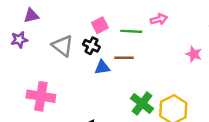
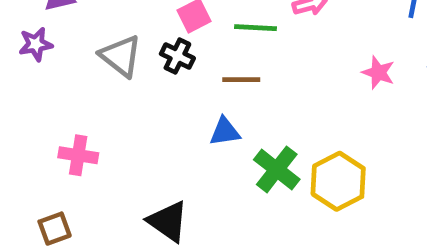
blue triangle: (102, 67) -> (225, 132), moved
pink cross: (41, 96) -> (78, 155), size x0.7

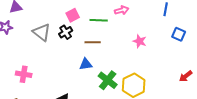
black cross: (177, 56) -> (66, 32), turned 32
pink star: (378, 73) -> (140, 41), moved

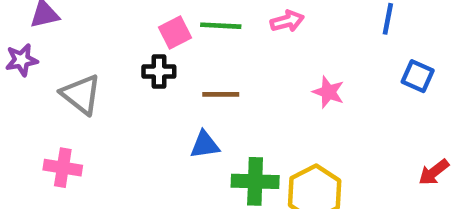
green line: (99, 20) -> (221, 26), moved
gray triangle: (42, 32) -> (81, 94), moved
black cross: (66, 32) -> (159, 71), turned 32
green cross: (108, 80) -> (255, 181), turned -36

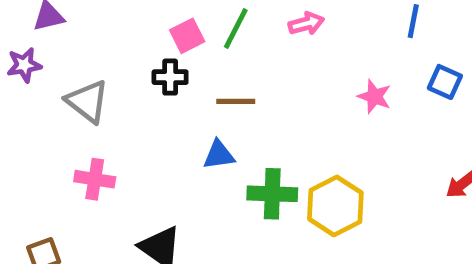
green line: (221, 26) -> (236, 28), turned -66
pink star: (328, 92) -> (374, 97), moved
pink cross: (63, 168) -> (95, 179), moved

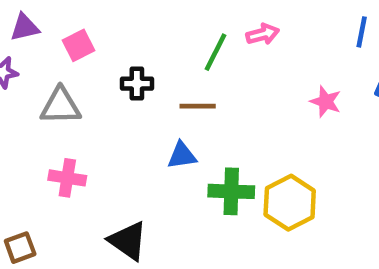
green line: (236, 28) -> (216, 52), moved
pink square: (187, 36) -> (79, 45), moved
gray triangle: (87, 101) -> (61, 106), turned -39

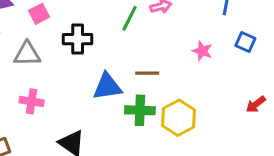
black cross: (137, 84) -> (78, 39), size x1.4
brown line: (198, 106) -> (147, 73), moved
blue triangle: (182, 155) -> (107, 87), size x1.5

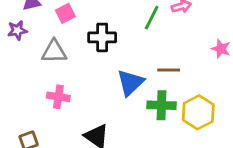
blue triangle: (107, 87) -> (130, 83), turned -36

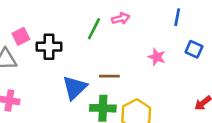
pink square: (65, 13) -> (21, 36), moved

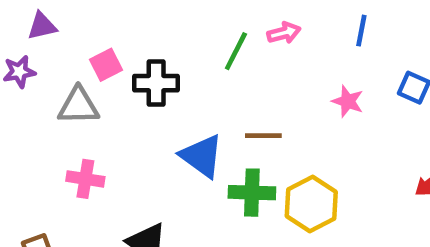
blue line: (177, 17) -> (361, 31), moved
blue triangle: (75, 88) -> (202, 156), turned -40

